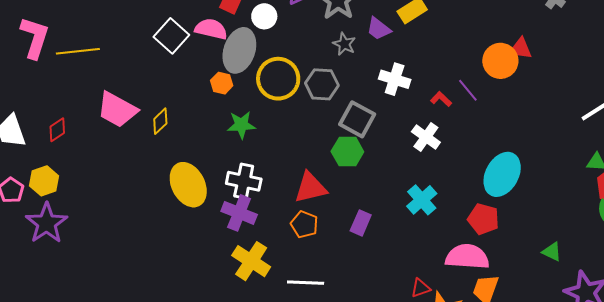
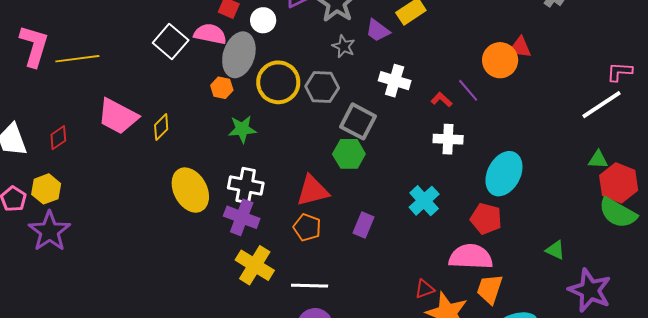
white cross: (426, 137) -> (448, 139), moved, turned -32

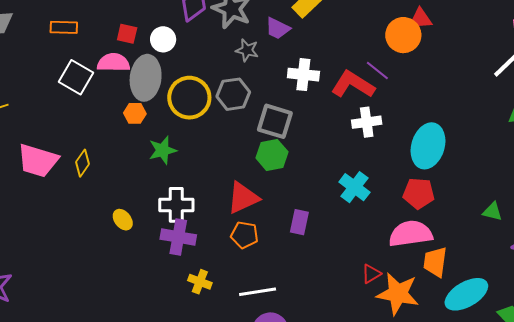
red L-shape: (441, 100) -> (353, 85), size x2.0
yellow ellipse: (190, 190) -> (123, 220), size x0.5
yellow cross: (255, 265) -> (200, 282), size x0.6

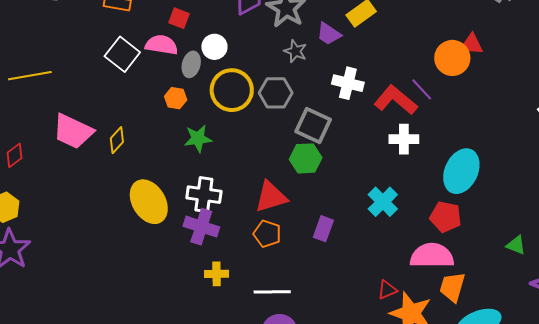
white circle: (163, 39) -> (214, 47), moved
gray ellipse: (146, 78) -> (191, 64), size x0.6
yellow ellipse: (123, 220) -> (149, 202), size x2.0
yellow cross: (200, 282) -> (217, 274), turned -30

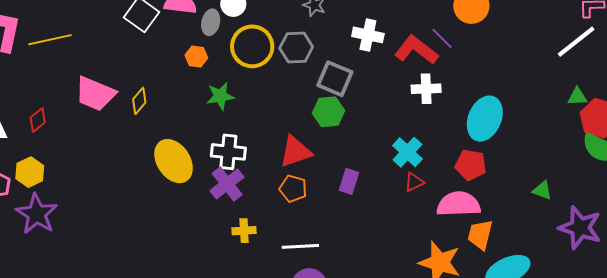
purple cross: (201, 227) -> (227, 184), turned 36
red triangle: (387, 290) -> (414, 182), moved

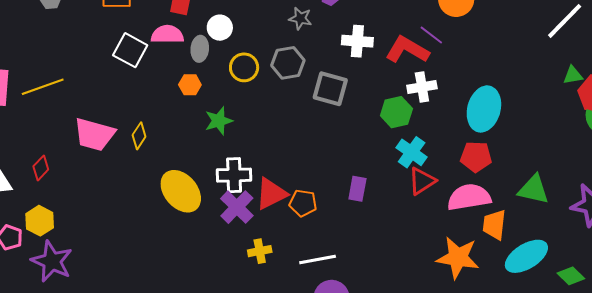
yellow circle: (252, 46) -> (244, 67), size x0.7
green hexagon: (329, 112) -> (396, 112), moved
red triangle: (295, 152) -> (271, 194), moved
red triangle: (414, 182) -> (422, 181), size x1.4
green triangle: (542, 190) -> (534, 189), moved, size x1.6

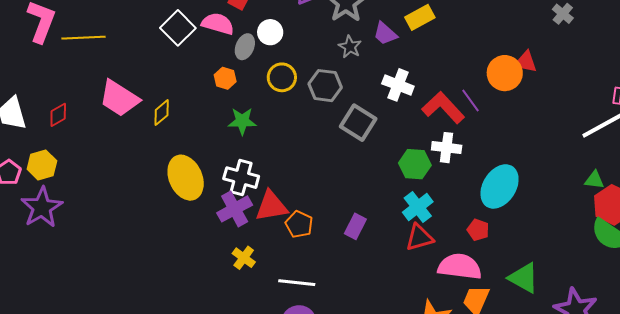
red pentagon: (476, 157) -> (478, 230), size x0.7
yellow cross: (260, 251) -> (244, 258), turned 30

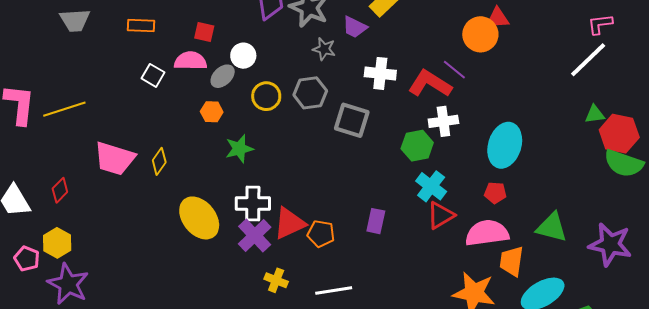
white square: (178, 28) -> (153, 75), size x0.7
gray ellipse: (245, 47) -> (223, 76), turned 40

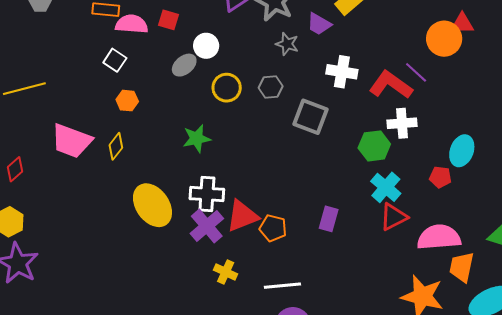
pink semicircle: (191, 61) -> (132, 24), moved
gray hexagon: (310, 93) -> (271, 87), size x0.7
orange hexagon: (212, 112) -> (127, 101), moved
cyan ellipse: (505, 145) -> (462, 151), size x0.7
red pentagon: (495, 193) -> (440, 177), moved

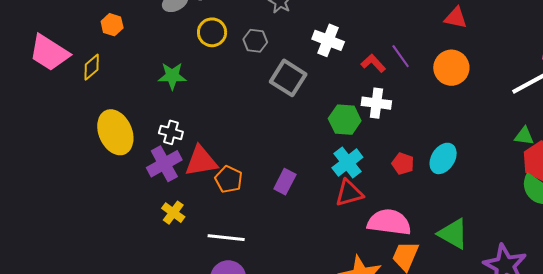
orange circle: (444, 39) -> (451, 68), moved
red L-shape: (391, 85) -> (373, 63), size x0.6
cyan ellipse: (462, 151) -> (443, 158), moved
white cross: (207, 194) -> (171, 132), size x0.7

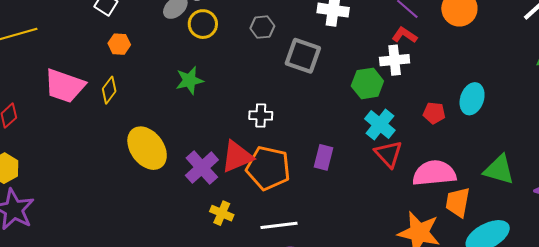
yellow circle: (212, 32) -> (203, 24), moved
red L-shape: (373, 63) -> (405, 35), moved
white cross: (171, 132) -> (261, 115), moved
orange pentagon: (229, 179) -> (268, 168), size x1.6
red triangle: (349, 193) -> (388, 154), turned -44

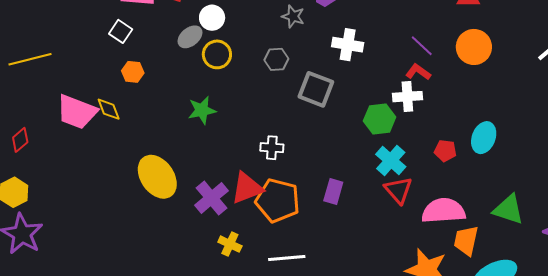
yellow diamond: (109, 90) -> (109, 109), moved, turned -60

